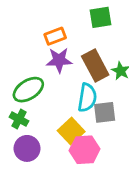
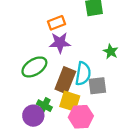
brown rectangle: (95, 66) -> (65, 80), moved, turned 50
green cross: (19, 119) -> (44, 106), moved
yellow square: (71, 131) -> (70, 101), turned -30

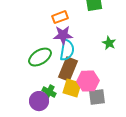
cyan semicircle: (83, 74) -> (67, 50), moved
gray square: (97, 86) -> (97, 97), moved
pink hexagon: (81, 117) -> (88, 81), moved

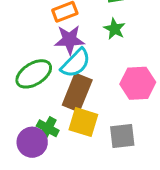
green star: (109, 43) -> (114, 29), moved
cyan semicircle: (67, 50) -> (76, 63), turned 35
pink hexagon: (88, 81) -> (138, 83), moved

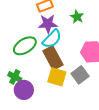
brown rectangle: (77, 93) -> (53, 58), turned -50
green cross: (48, 128) -> (15, 77), moved
gray square: (122, 136) -> (80, 75), moved, turned -30

